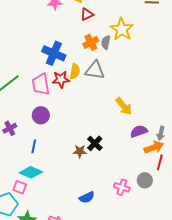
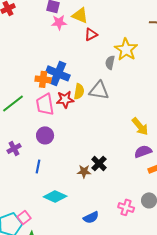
orange cross: (91, 42) -> (43, 79), moved, turned 35
yellow arrow: (124, 106) -> (140, 126), moved
cyan diamond: (31, 172) -> (55, 196), moved
pink square: (20, 187) -> (24, 217), moved, turned 32

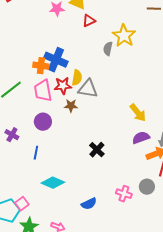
gray triangle: (99, 90) -> (88, 89), moved
purple cross: (14, 148) -> (12, 135), turned -32
brown star: (84, 171) -> (71, 106), moved

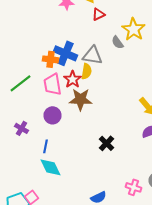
gray semicircle: (108, 49) -> (118, 42), turned -48
red star: (63, 86) -> (72, 79), turned -30
gray triangle: (88, 89) -> (92, 55), moved
brown star: (71, 106) -> (80, 99), size x1.6
cyan diamond: (53, 183) -> (50, 167), moved, turned 40

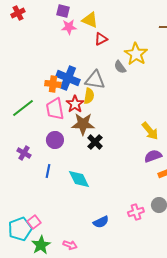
black cross: (106, 143) -> (95, 142), moved
cyan diamond: (50, 167) -> (79, 179), moved
pink cross: (134, 187) -> (136, 212), turned -35

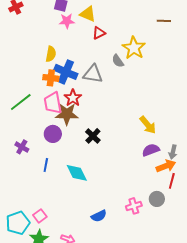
yellow semicircle: (89, 96) -> (51, 54), moved
brown star: (83, 124) -> (67, 114), moved
pink square: (34, 222) -> (40, 216), moved

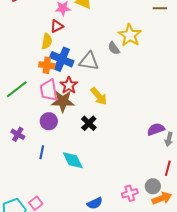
red triangle: (99, 33) -> (57, 26), moved
yellow arrow: (148, 125) -> (99, 96), moved
purple semicircle: (151, 150) -> (156, 129), moved
orange arrow: (166, 166) -> (162, 198), moved

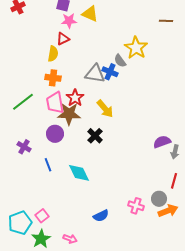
blue cross: (62, 59) -> (110, 72), moved, size x0.7
blue line: (42, 152) -> (48, 165), turned -32
pink cross: (130, 193) -> (136, 206), turned 35

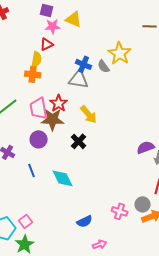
blue cross: (110, 72) -> (84, 64), moved
orange cross: (53, 78) -> (33, 74), moved
pink arrow: (70, 239) -> (100, 244), moved, turned -40

